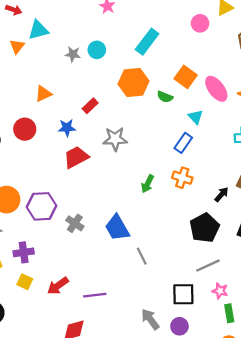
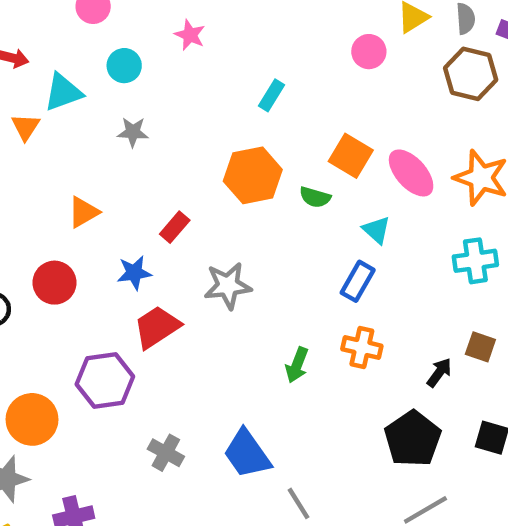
cyan rectangle: (147, 42) -> (271, 95), size x0.6
cyan circle: (97, 50) -> (124, 66), moved
purple hexagon: (41, 206) -> (105, 380), moved

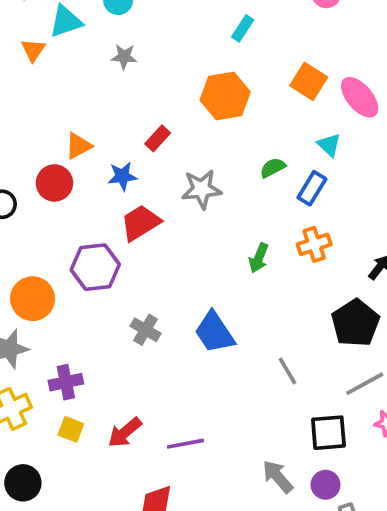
green semicircle: (315, 197) -> (273, 168), moved, turned 135
orange triangle: (83, 212) -> (78, 146), moved
orange cross: (362, 347) -> (314, 244), turned -32
gray line: (299, 503) -> (287, 371), moved

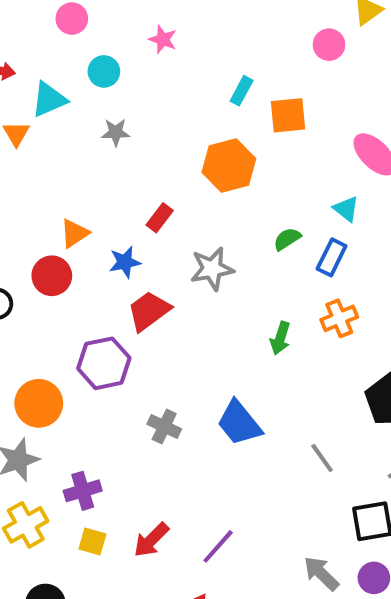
orange square: (309, 81) -> (288, 115), moved, turned -33
purple line: (185, 444) -> (218, 546), turned -33

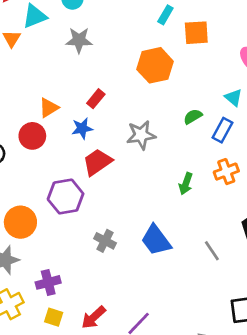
gray star: (116, 132) -> (79, 40), size x1.4
red rectangle: (160, 218) -> (96, 99), moved
gray line: (322, 458) -> (212, 251), moved

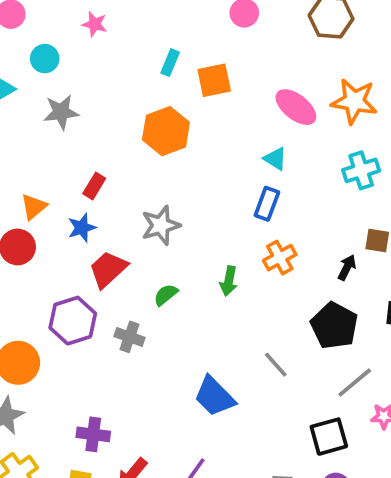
green semicircle: (193, 116) -> (166, 295), moved
blue trapezoid: (156, 240) -> (214, 396), moved
gray cross: (105, 241) -> (129, 337), moved
purple cross: (48, 282) -> (93, 434), moved, turned 30

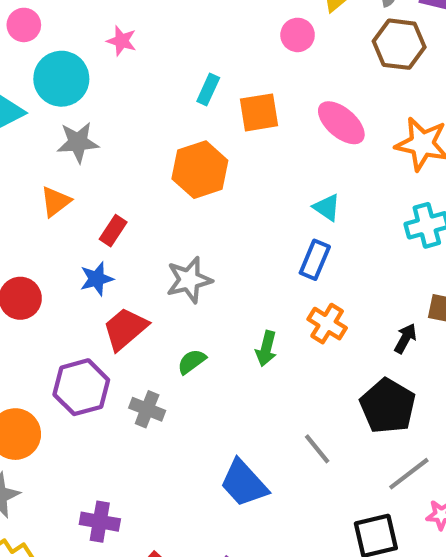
cyan circle: (45, 59) -> (61, 79), size x1.6
pink ellipse: (296, 107) -> (341, 123), moved
orange triangle: (34, 207) -> (56, 202), moved
orange cross: (280, 258) -> (327, 324), turned -32

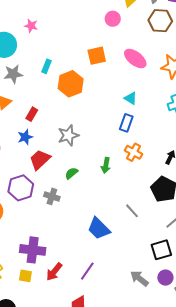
cyan rectangle: (208, 90) -> (47, 66), moved
purple cross: (100, 522) -> (33, 250), size x1.4

